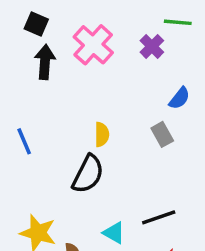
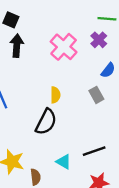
pink cross: (93, 45) -> (64, 47), moved
purple cross: (152, 46) -> (99, 40), moved

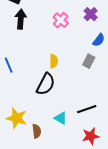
pink cross: (64, 47) -> (61, 20), size x0.7
gray rectangle: (96, 95) -> (89, 61), turned 56

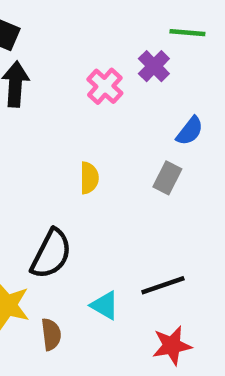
purple cross: (91, 14) -> (154, 66), moved
black semicircle: (46, 84) -> (51, 254), moved

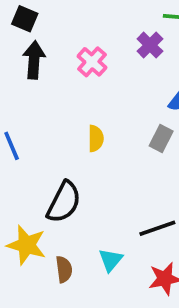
pink cross: (105, 86) -> (92, 62), moved
cyan triangle: (105, 305) -> (111, 260), moved, turned 40

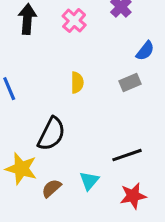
gray rectangle: (161, 138) -> (130, 83), turned 40
brown semicircle: (64, 269) -> (51, 188), turned -125

